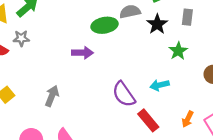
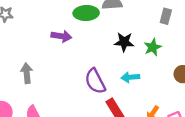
black star: (157, 24) -> (124, 42), moved, turned 30
gray arrow: (52, 96) -> (27, 73), turned -36

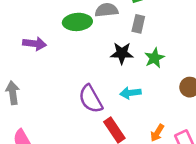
gray rectangle: (166, 16) -> (138, 24), moved
purple arrow: (61, 36) -> (35, 44), moved

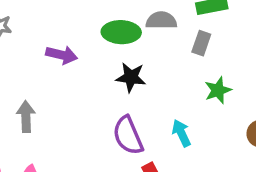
black star: (122, 53) -> (131, 77), moved
cyan arrow: (130, 93) -> (181, 133), turned 66

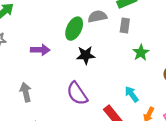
green ellipse: (121, 32) -> (74, 29), turned -55
cyan arrow: (181, 133) -> (132, 94), moved
purple semicircle: (128, 136) -> (77, 93), moved

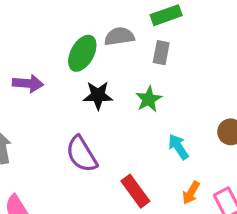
green star: (141, 53) -> (149, 99), moved
cyan arrow: (132, 94) -> (178, 147), moved

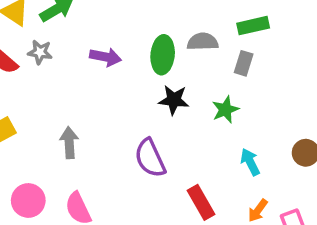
green ellipse: (82, 53) -> (163, 55), turned -30
purple arrow: (28, 83) -> (106, 57), moved

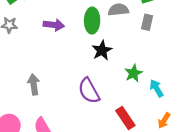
black star: (174, 100) -> (102, 50), turned -30
green star: (225, 110) -> (133, 73), moved

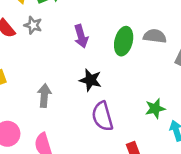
purple arrow: (54, 25) -> (81, 36), turned 54
black star: (102, 50) -> (90, 80), moved, turned 30

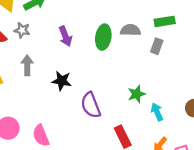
black star: (90, 80) -> (62, 81), moved
gray arrow: (44, 96) -> (27, 65), moved

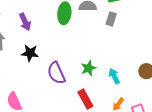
purple arrow: (65, 36) -> (25, 22), moved
green star: (137, 94) -> (88, 68), moved

